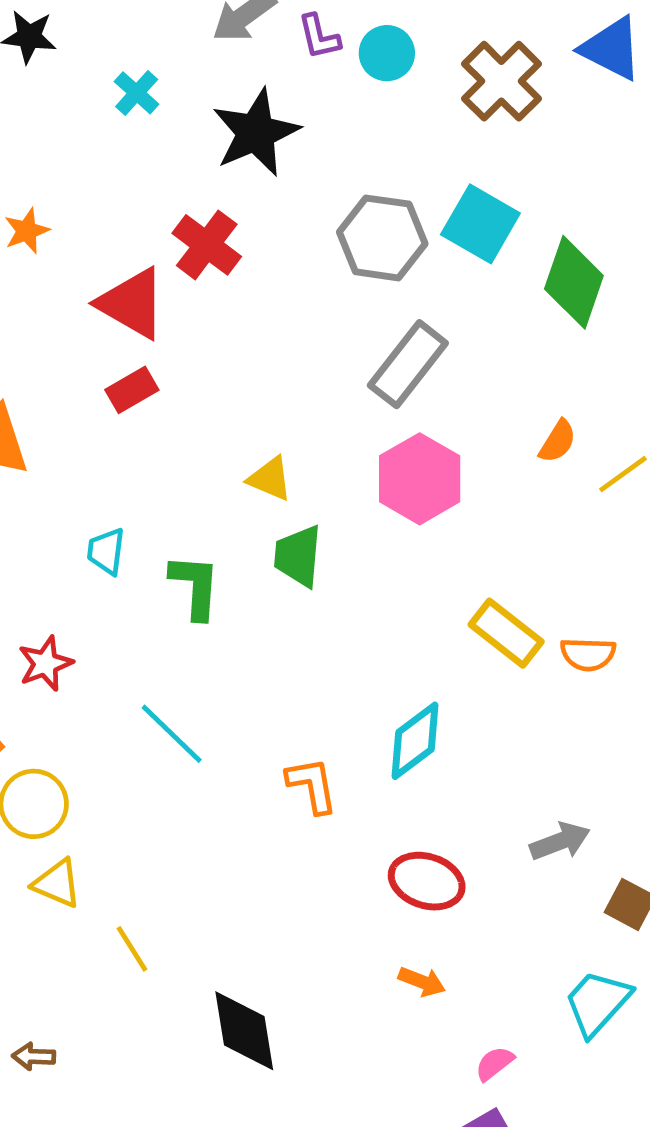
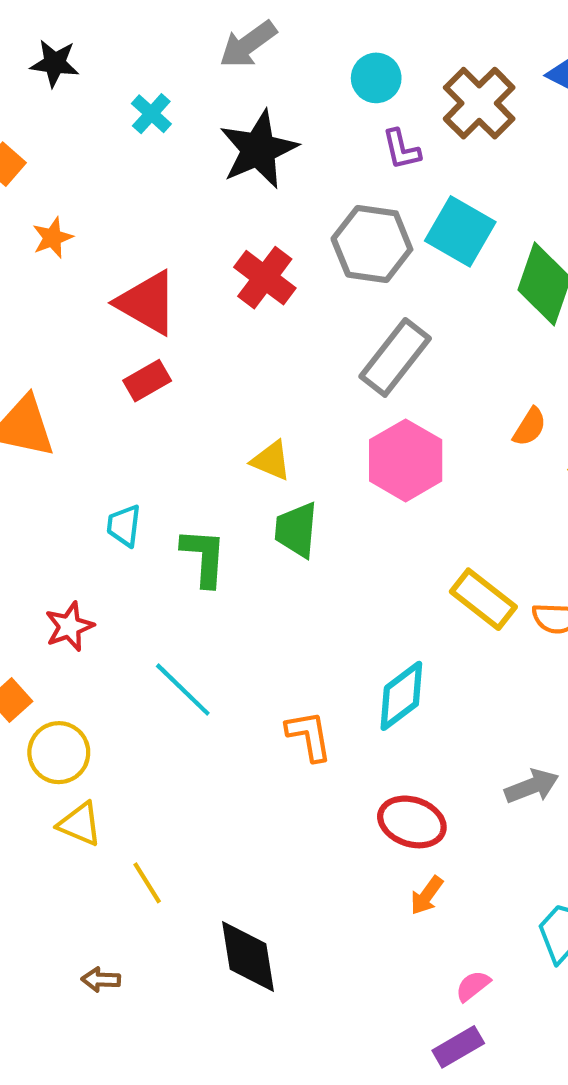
purple L-shape: (319, 37) -> (401, 149), moved
red cross: (207, 245) -> (265, 278), moved
orange arrow: (422, 982) -> (427, 896), moved, turned 105
brown arrow: (34, 1056) -> (101, 980), moved

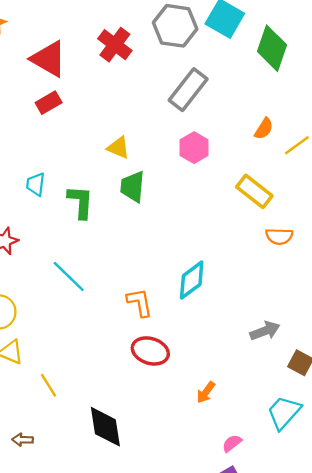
pink hexagon: (406, 460) -> (194, 148), size x0.7
yellow rectangle: (483, 599) -> (254, 191), moved
red ellipse: (412, 822) -> (150, 351), moved

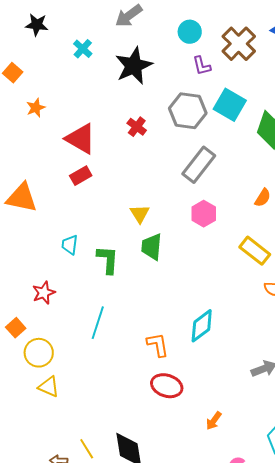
red cross: (115, 45) -> (137, 127), size x0.7
yellow triangle: (118, 148) -> (140, 214), turned 35
cyan line: (69, 276) -> (98, 323), turned 64
yellow line: (49, 385) -> (87, 449), moved

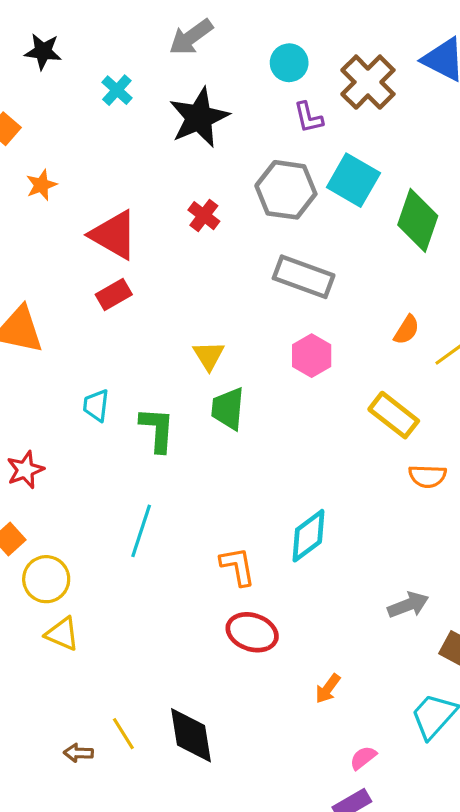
gray rectangle: (199, 165) -> (304, 277), turned 72
red star: (44, 293) -> (25, 470), moved

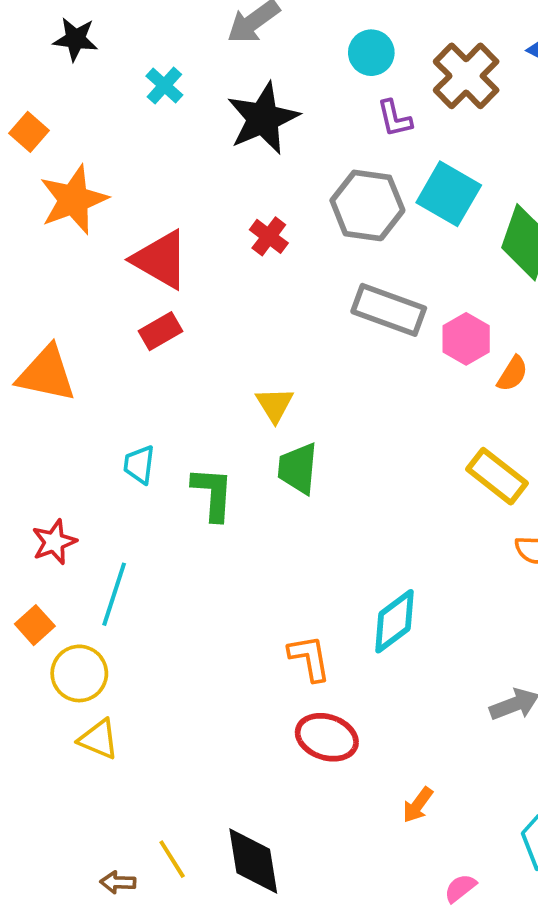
orange star: (41, 185) -> (73, 200), size x1.8
pink hexagon: (312, 356) -> (466, 339), moved
cyan line: (141, 531) -> (114, 594), moved

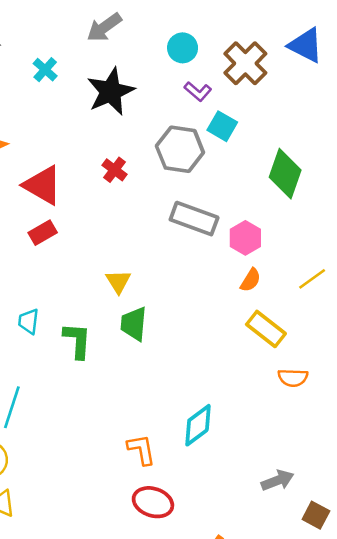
purple L-shape: (395, 118) -> (198, 92), turned -36
cyan square: (449, 194) -> (222, 126), moved, size x0.7
orange semicircle: (512, 374) -> (251, 280), moved

